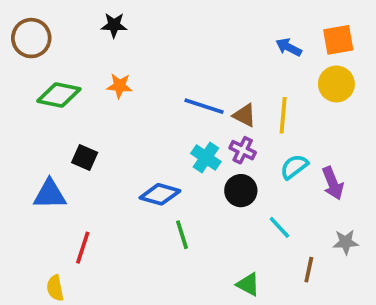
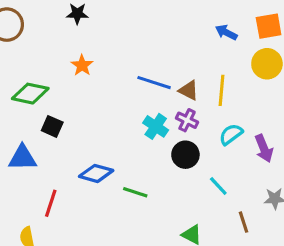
orange star: (119, 86) -> (82, 65), turned 30
green diamond: (59, 95) -> (30, 94), moved
blue diamond: (160, 194) -> (96, 173), moved
green line: (182, 235) -> (135, 192), turned -55
brown line: (309, 270) -> (243, 222), turned -30

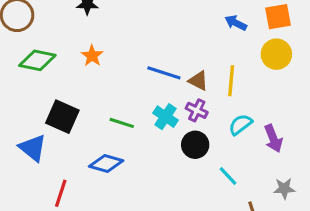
green diamond: (30, 94) -> (37, 60), moved
black square: (52, 126) -> (62, 117), size x1.5
blue triangle: (22, 158) -> (33, 148), turned 40
green line: (135, 192) -> (122, 123), moved

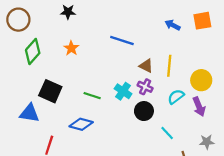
yellow circle: (276, 54) -> (201, 80), moved
green diamond: (37, 60) -> (33, 52), turned -60
blue line: (164, 73) -> (122, 41), moved
blue triangle: (33, 148) -> (29, 113), turned -30

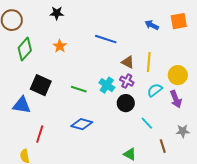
blue diamond: (81, 124) -> (82, 124), moved

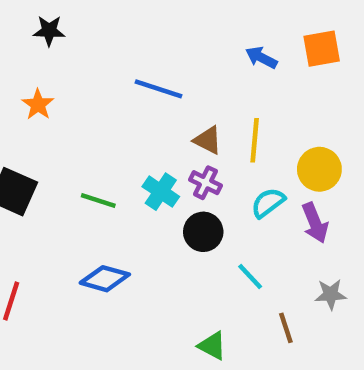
orange star: (60, 46) -> (38, 104), moved

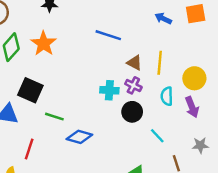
orange star: (38, 104) -> (44, 44), size x1.5
cyan cross: (161, 192) -> (109, 90), turned -30
green line: (98, 201) -> (54, 117), moved
cyan semicircle: (268, 203) -> (167, 96), turned -54

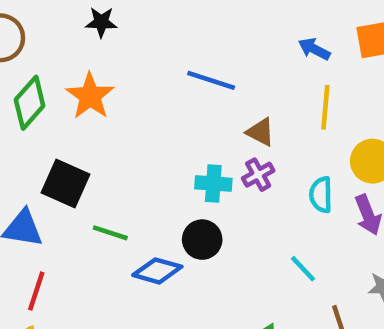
yellow line: (160, 63) -> (325, 107), moved
purple cross: (133, 85) -> (258, 175), turned 35
black circle: (132, 112) -> (202, 240), moved
red line: (29, 149) -> (36, 291), moved

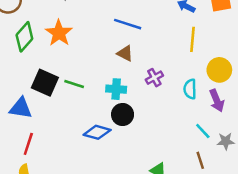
brown triangle: (260, 132) -> (125, 53), moved
cyan cross: (213, 184) -> (116, 89), moved
green line: (110, 233) -> (74, 84), moved
cyan line: (303, 269) -> (203, 131), moved

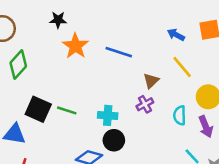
orange star: (59, 33) -> (75, 46), moved
yellow line: (193, 39) -> (182, 67), turned -45
brown triangle: (125, 53) -> (151, 81), moved, turned 49

